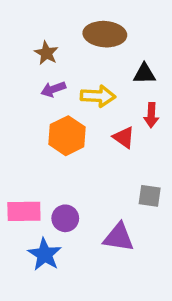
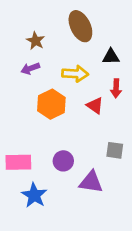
brown ellipse: (105, 34) -> (80, 26), turned 60
purple arrow: (53, 89) -> (30, 68), moved
purple circle: (65, 218) -> (63, 161), moved

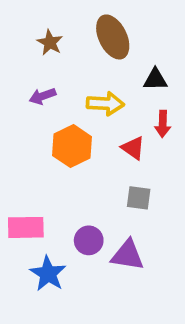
brown star: (36, 41) -> (50, 43), moved
gray square: (115, 150) -> (139, 198), moved
purple circle: (63, 161) -> (89, 240), moved

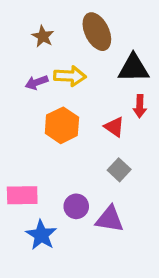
black triangle: (155, 80) -> (133, 68), size x1.5
yellow arrow: (105, 104) -> (70, 76), moved
gray square: (139, 198) -> (119, 170), turned 35

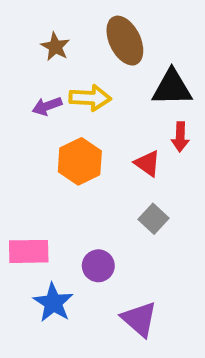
purple triangle: (110, 219) -> (139, 319), moved, turned 32

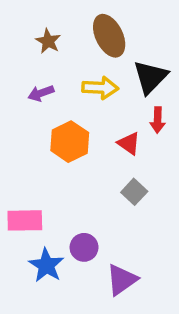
black triangle: (172, 88) -> (150, 77), turned -45
yellow arrow: (90, 98) -> (100, 88), moved
purple circle: (98, 266) -> (84, 247), moved
purple triangle: (139, 319) -> (122, 280), turned 44

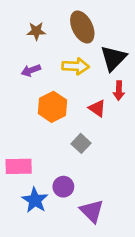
brown star: (48, 41) -> (36, 31), turned -30
gray square: (134, 192) -> (81, 143), moved
purple triangle: (122, 280) -> (92, 211), turned -40

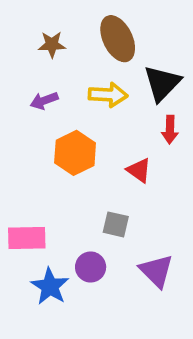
red triangle: (97, 108) -> (139, 170), moved
gray square: (81, 143) -> (116, 224), moved, turned -30
purple triangle: (92, 211) -> (156, 271), moved

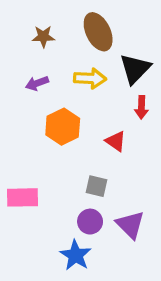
purple circle: (91, 267) -> (90, 222), moved
blue star: (50, 286) -> (76, 255), moved

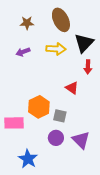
orange hexagon: (63, 127) -> (39, 107), moved
blue star: (76, 255) -> (28, 159), moved

